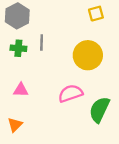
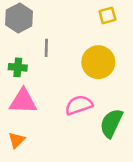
green cross: (18, 48) -> (18, 67), moved
pink triangle: (21, 90) -> (23, 101), size x1.6

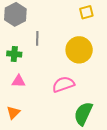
pink triangle: (23, 101) -> (18, 81), size x0.6
green semicircle: (111, 123) -> (83, 114), moved

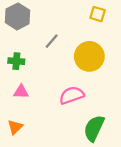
yellow square: (86, 12) -> (98, 14), turned 32
gray line: (37, 38) -> (52, 41), moved, turned 40

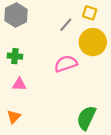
gray line: (52, 41) -> (66, 25), moved
yellow circle: (89, 56) -> (93, 42), moved
pink semicircle: (72, 95) -> (66, 64), moved

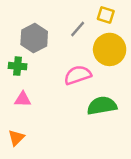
gray hexagon: (16, 15) -> (34, 38), moved
green semicircle: (86, 118) -> (102, 106), moved, turned 55

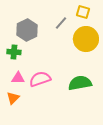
pink semicircle: (78, 75) -> (40, 79), moved
orange triangle: (16, 138) -> (13, 98), moved

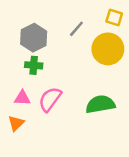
yellow square: (83, 12) -> (114, 17), moved
green cross: (14, 52) -> (34, 65), moved
pink semicircle: (40, 79) -> (50, 99), turned -35

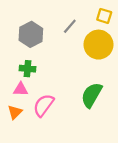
green cross: (34, 65) -> (27, 69), moved
pink semicircle: (50, 99) -> (44, 105), moved
green semicircle: (100, 104) -> (92, 95), turned -50

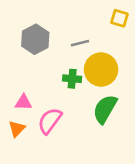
gray line: (70, 26) -> (80, 43), moved, turned 35
yellow circle: (98, 45) -> (101, 70), moved
green cross: (27, 69) -> (72, 79), moved

